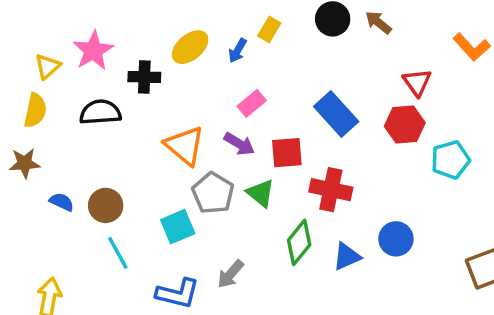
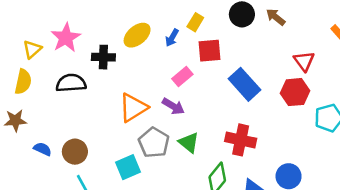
orange triangle: (185, 146) -> (133, 108), turned 48
red square: (287, 153) -> (210, 51), moved

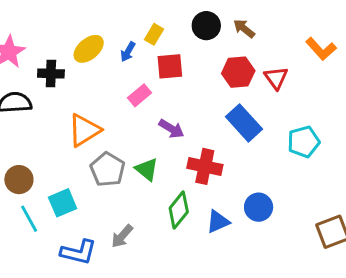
blue rectangle: (245, 84) -> (244, 123), moved
red hexagon: (295, 92) -> (238, 72), moved
purple arrow: (173, 106) -> (171, 129), moved
cyan square: (128, 167) -> (63, 203), moved

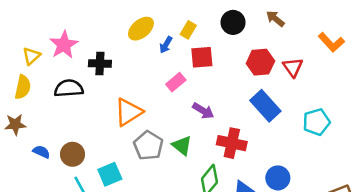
brown arrow: (244, 29) -> (275, 19), moved
yellow ellipse: (89, 49) -> (141, 29), moved

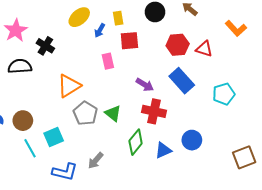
yellow rectangle: (188, 30) -> (118, 18), turned -40
black cross: (100, 63) -> (45, 46), turned 30
red triangle: (293, 67) -> (204, 49), turned -36
pink rectangle: (176, 82) -> (108, 61), turned -63
purple arrow: (203, 111) -> (145, 85), moved

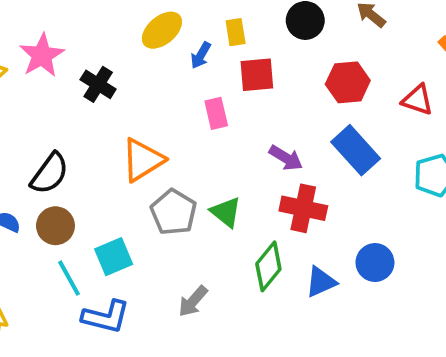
red triangle: (204, 49) -> (418, 100), moved
black semicircle: (20, 66) -> (50, 173), moved, turned 130
blue L-shape: (65, 172) -> (106, 317), moved

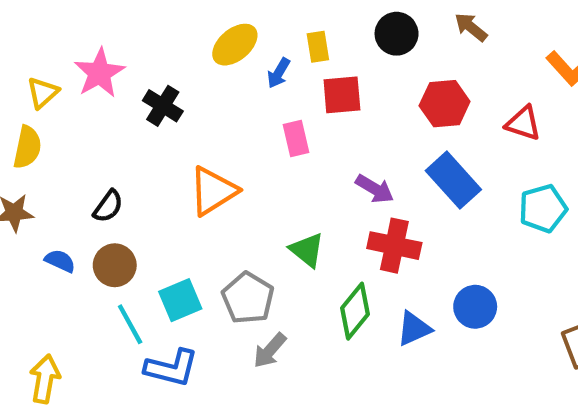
black semicircle: (50, 173) -> (108, 206), size x0.7
gray pentagon: (174, 212) -> (248, 298), moved

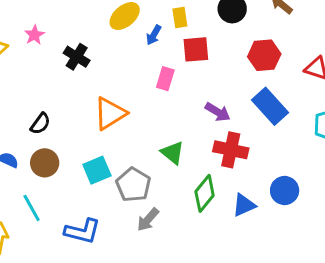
pink star: (99, 73) -> (34, 35), size x0.6
pink rectangle: (296, 139) -> (165, 79), turned 30
cyan square: (180, 300) -> (97, 170), moved
cyan line: (130, 324) -> (32, 208), moved

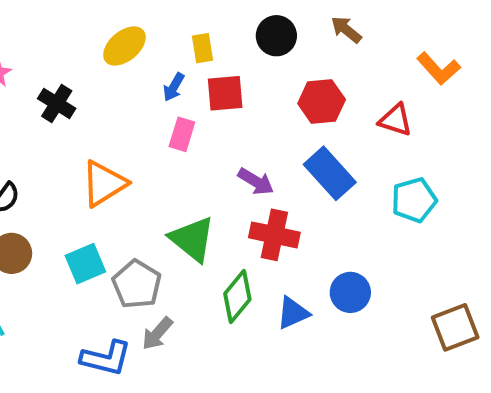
blue arrow: (154, 35) -> (174, 87), moved
green triangle: (173, 153) -> (192, 239), size x1.4
blue L-shape: (82, 231) -> (106, 358), moved

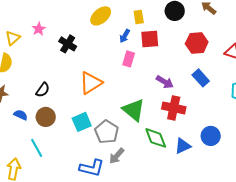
blue rectangle: (330, 173) -> (201, 78), size x0.7
green diamond: (237, 297) -> (156, 138), turned -60

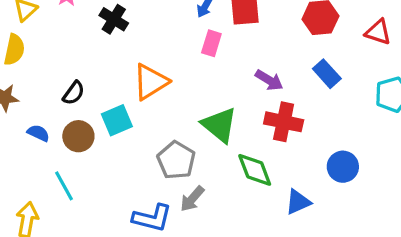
cyan square: (82, 122) -> (117, 120), moved
blue triangle: (183, 146) -> (298, 202), moved

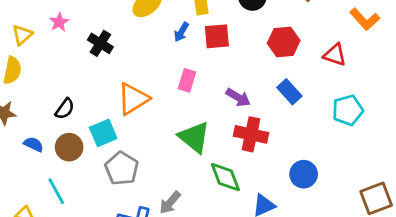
pink rectangle: (211, 43) -> (187, 80), moved
gray pentagon: (176, 160) -> (122, 168), moved

